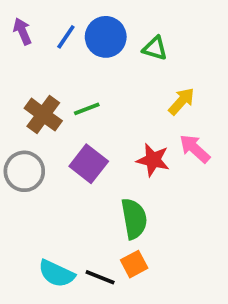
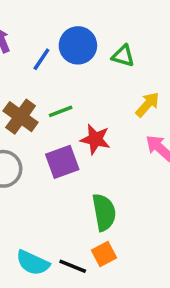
blue line: (66, 37) -> (41, 59), moved
red star: (153, 160) -> (95, 139), moved
purple square: (89, 164) -> (62, 162), turned 32

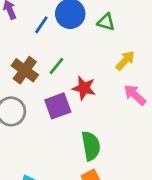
green line: (61, 111) -> (56, 66), turned -30

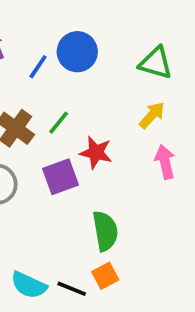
green triangle: (106, 22) -> (156, 63), moved, size x1.4
pink arrow: (135, 95) -> (165, 162), turned 35

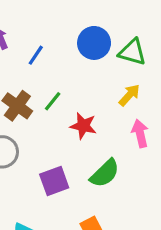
blue circle: (77, 52) -> (94, 43), moved
purple square: (60, 177) -> (54, 181), moved
green semicircle: (105, 231) -> (105, 173), moved, turned 56

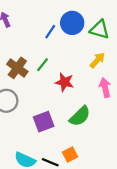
blue line: (36, 55) -> (50, 32), moved

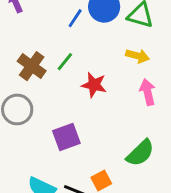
yellow arrow: (97, 60) -> (137, 56), turned 63
green semicircle: (80, 116) -> (140, 153), moved

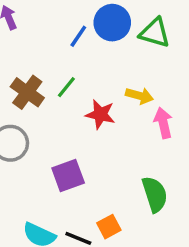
yellow arrow: (137, 56) -> (139, 96), moved
green semicircle: (140, 153) -> (155, 194), turned -64

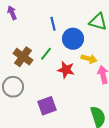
blue circle: (112, 23) -> (73, 39), moved
blue line: (78, 36) -> (53, 24), turned -48

